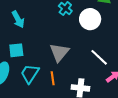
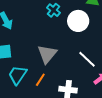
orange line: (53, 78) -> (40, 80), turned 40

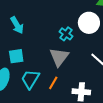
cyan cross: (54, 10) -> (66, 34), moved

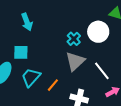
gray triangle: (59, 57) -> (75, 61), moved

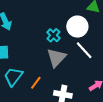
white line: (102, 71) -> (84, 50), moved

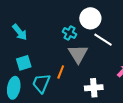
orange line: (36, 83) -> (61, 72), moved

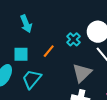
gray triangle: (78, 54) -> (82, 73), moved
orange line: (61, 72) -> (49, 51), moved

